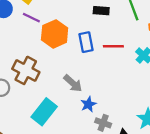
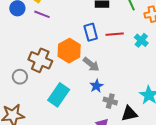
orange hexagon: (55, 34) -> (69, 51), moved
gray arrow: (73, 83) -> (91, 64), moved

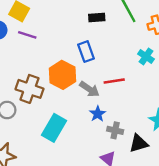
red line: (115, 34) -> (114, 81), moved

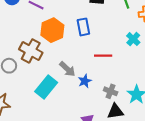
orange hexagon: (62, 75) -> (52, 30), moved
gray arrow: (89, 89) -> (67, 69), moved
gray cross: (115, 130) -> (111, 91), moved

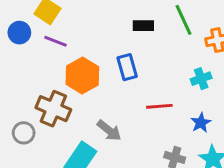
cyan cross: (133, 39) -> (201, 79), turned 32
blue star: (85, 81) -> (201, 123), moved

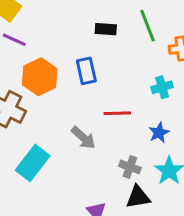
gray arrow: (109, 130) -> (83, 138), moved

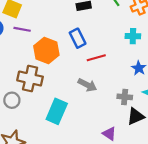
cyan cross: (162, 87) -> (133, 36), turned 32
red line: (117, 113) -> (96, 58), moved

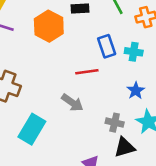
blue rectangle: (78, 38) -> (107, 46), moved
orange hexagon: (46, 51) -> (49, 26), moved

